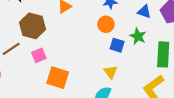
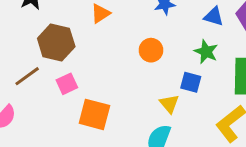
orange circle: (106, 24) -> (151, 50), moved
blue square: (117, 45) -> (191, 82), moved

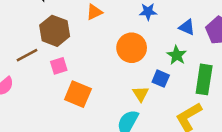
orange circle: (151, 50) -> (132, 48), size x1.5

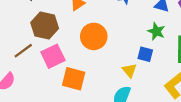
orange circle: (132, 48) -> (94, 36), moved
pink square: (59, 66) -> (53, 56), size x1.5

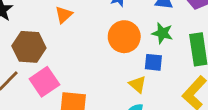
orange circle: (94, 36) -> (124, 37), moved

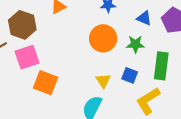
green star: (162, 33) -> (135, 44), turned -30
blue square: (153, 62) -> (130, 75), moved

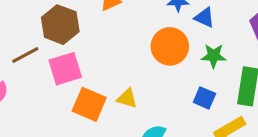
blue triangle: (144, 18) -> (204, 17), moved
yellow triangle: (103, 81) -> (127, 98), moved, turned -42

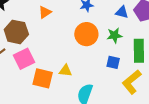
blue triangle: (204, 17) -> (122, 12), moved

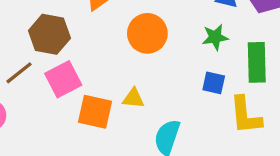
orange circle: (86, 34) -> (147, 33), moved
yellow L-shape: (132, 82) -> (246, 115), turned -55

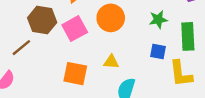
pink square: (63, 79) -> (75, 29), moved
yellow triangle: (133, 98) -> (111, 62), moved

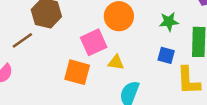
pink square: (75, 29) -> (94, 42), moved

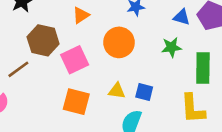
pink square: (94, 42) -> (75, 60), moved
blue square: (166, 55) -> (144, 92), moved

